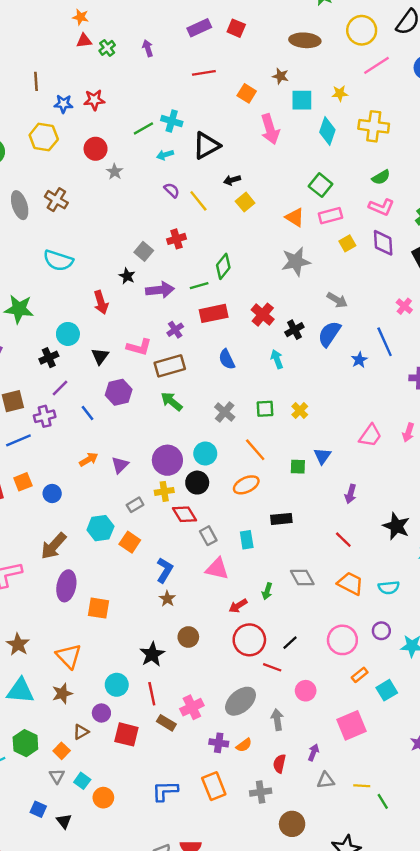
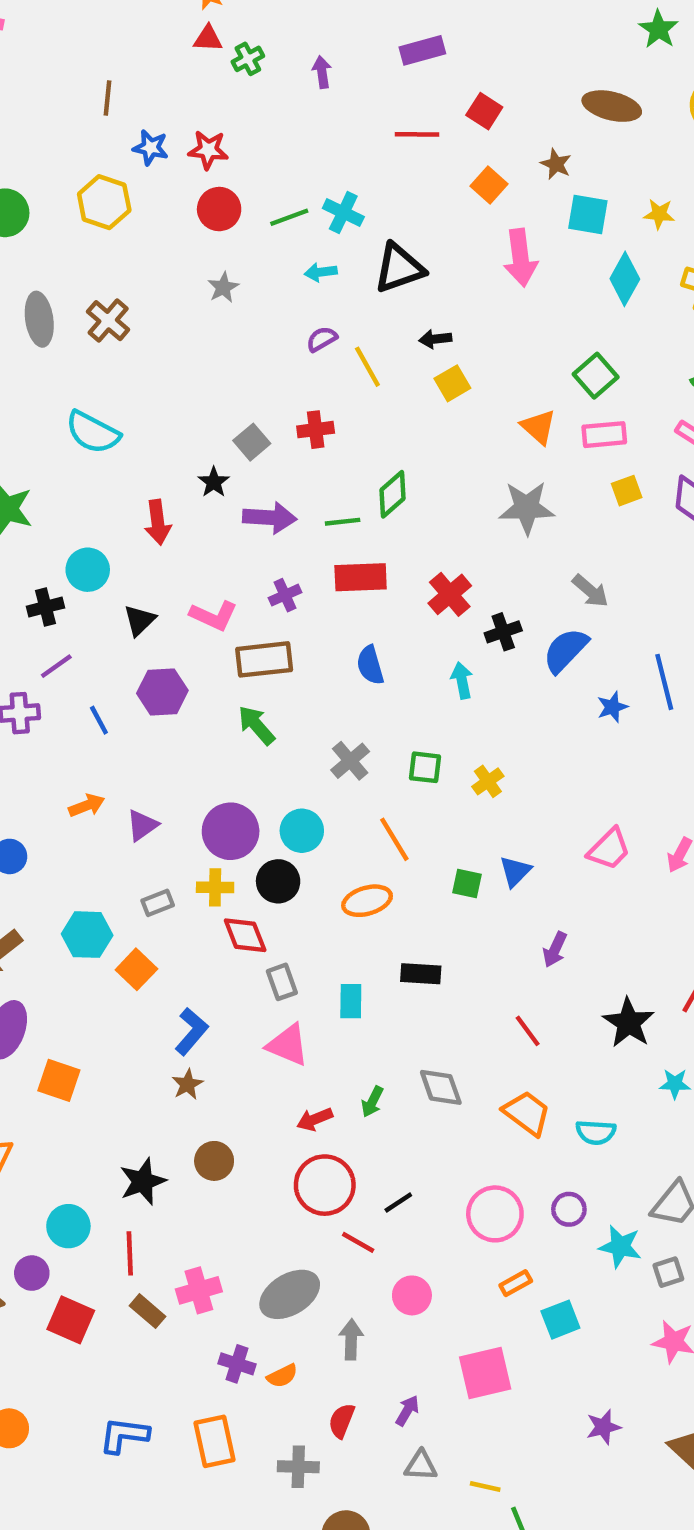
red square: (236, 28) -> (484, 111), moved
red circle: (96, 149) -> (219, 209), moved
purple semicircle: (172, 190) -> (322, 339), turned -84

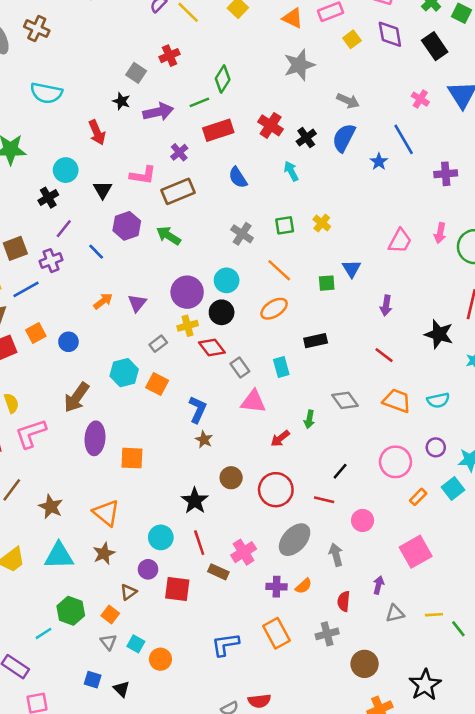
green arrow: (256, 725) -> (169, 236), moved
red circle: (325, 1185) -> (276, 490), moved
cyan square: (560, 1320) -> (453, 489), moved

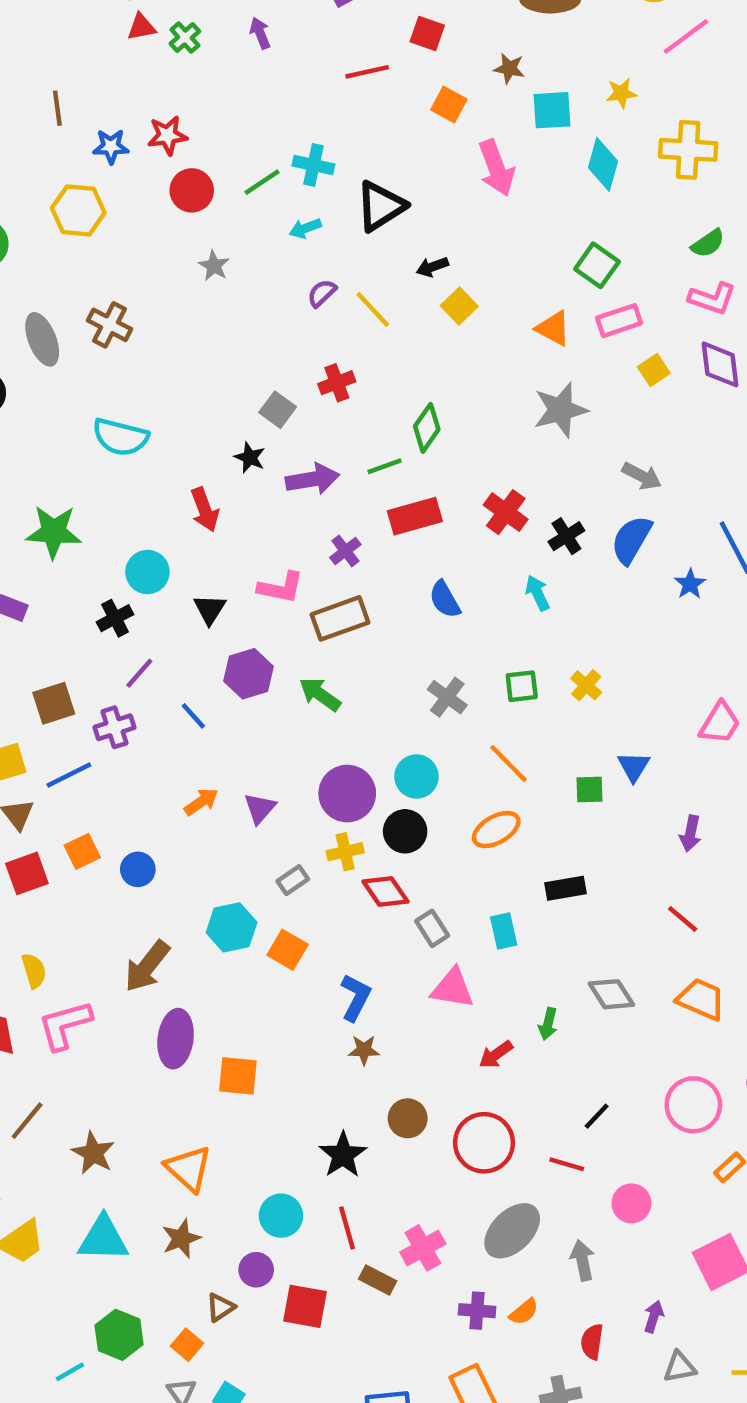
brown star: (204, 440) -> (364, 1050), turned -30

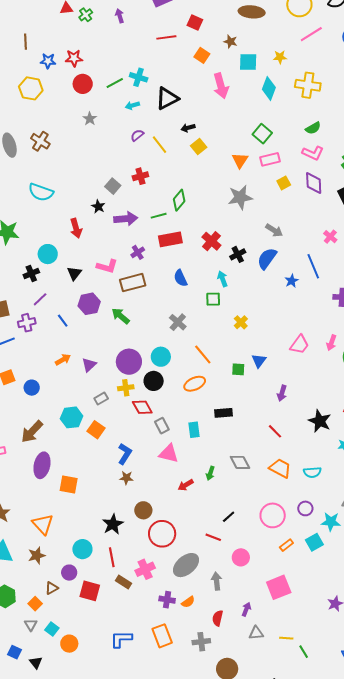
orange triangle: (553, 328) -> (240, 160), turned 30
green square: (522, 686) -> (213, 299), moved
red circle: (484, 1143) -> (162, 534), moved

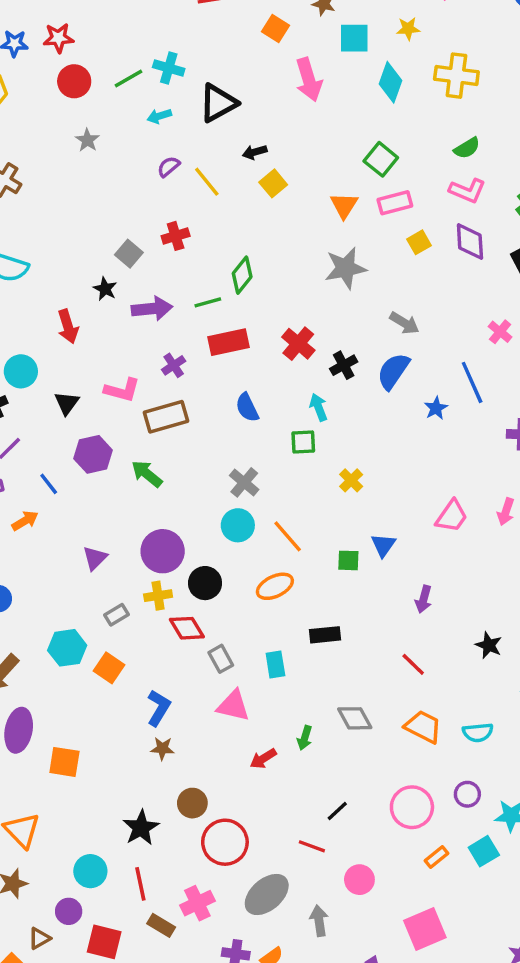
cyan circle: (161, 357) -> (238, 525), moved
orange arrow: (63, 360) -> (25, 521), moved
black star: (320, 421) -> (489, 645), size x0.7

